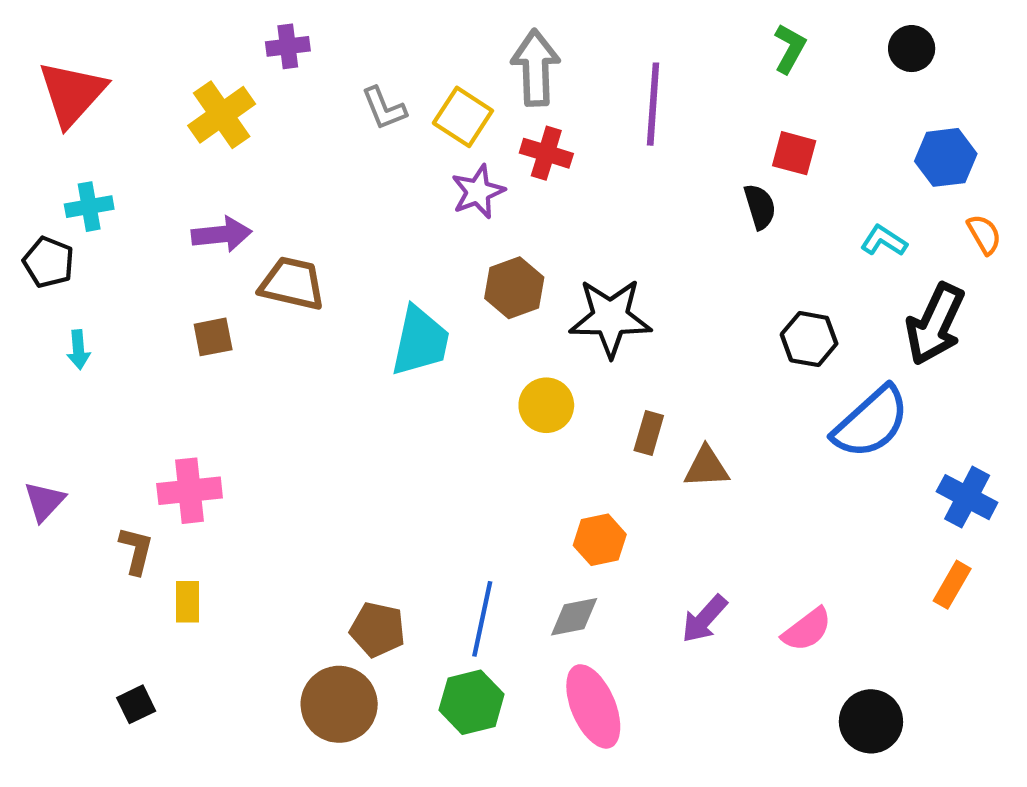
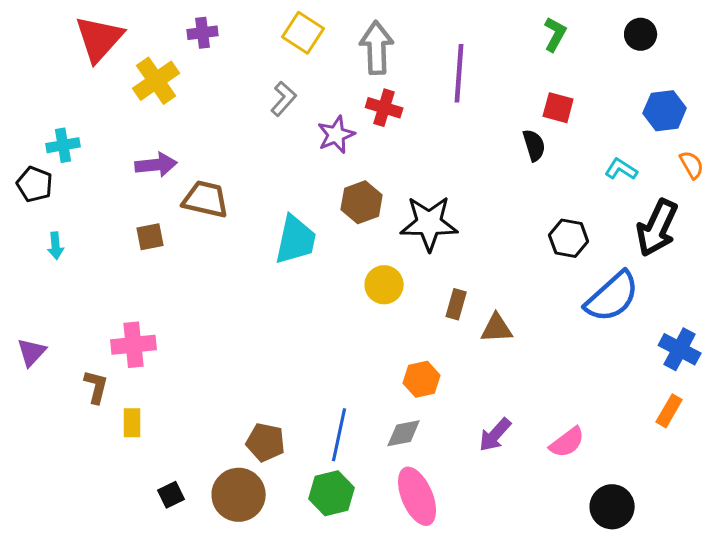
red triangle: (72, 93) -> (99, 39), moved
gray L-shape: (384, 108) -> (284, 99), moved, turned -116
yellow square: (463, 117) -> (303, 33), moved
black square: (136, 704) -> (171, 495), moved

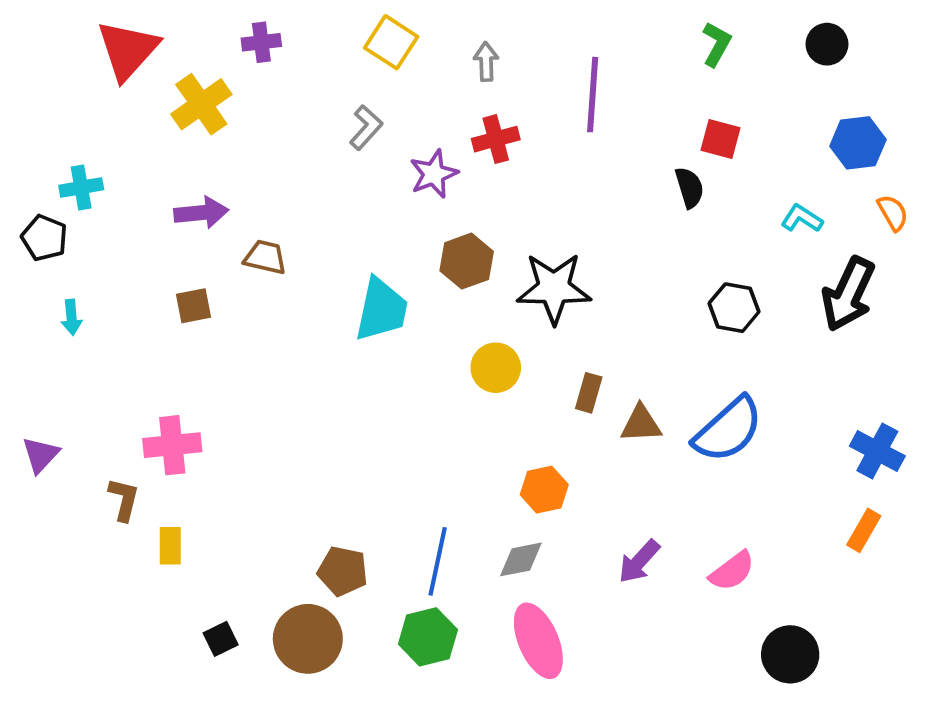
gray arrow: (377, 48) -> (486, 62), size x0.6
red cross: (384, 108) -> (496, 139), turned -32
brown trapezoid: (206, 199) -> (265, 257), size x0.7
blue semicircle: (612, 297) -> (728, 430), moved

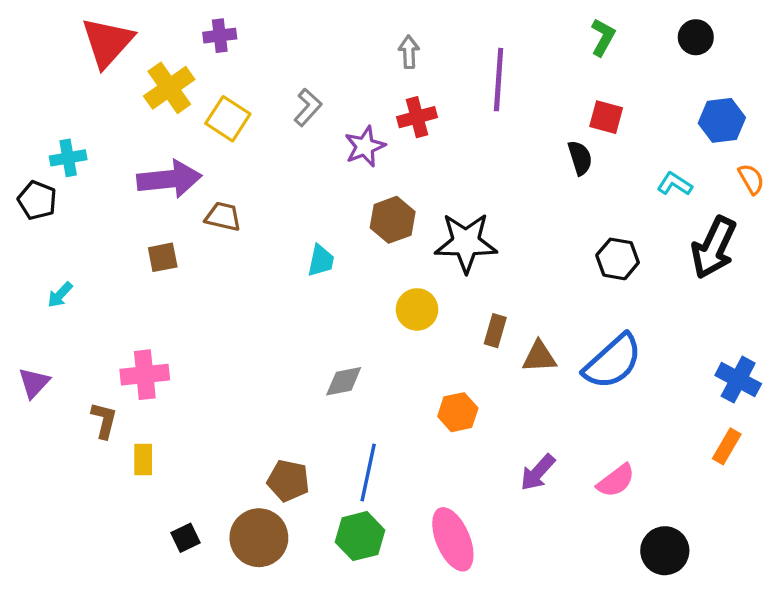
yellow square: (391, 42) -> (228, 119), moved
purple arrow: (201, 213) -> (169, 179), size x1.4
cyan trapezoid: (381, 310) -> (321, 261), size x0.6
cyan arrow: (72, 317) -> (60, 295), moved, turned 48
gray diamond: (521, 559) -> (344, 381), moved

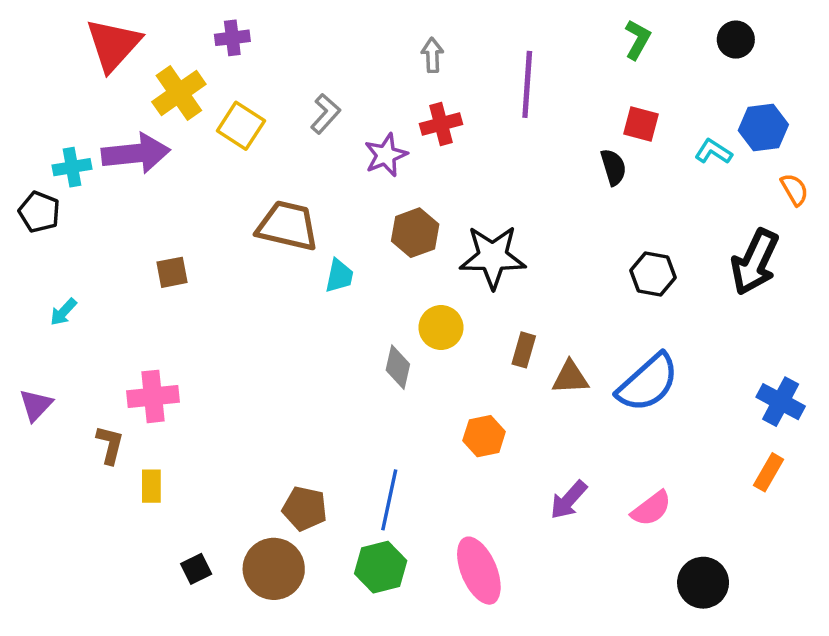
purple arrow: (169, 179) -> (136, 153), moved
cyan L-shape: (675, 184) -> (713, 152), moved
brown trapezoid: (223, 217) -> (288, 226), moved, size x1.6
gray diamond: (344, 381) -> (398, 367), moved, turned -66

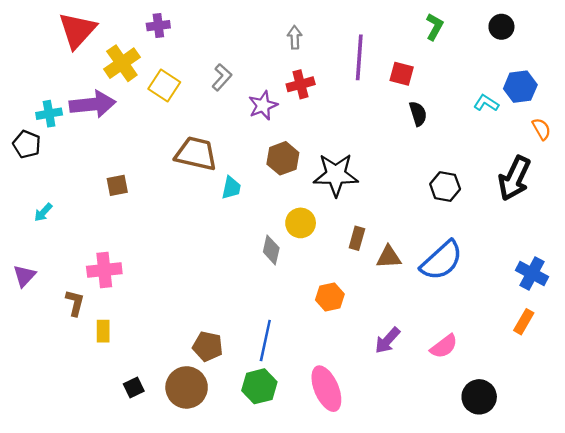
red square: (641, 124) -> (402, 74), moved

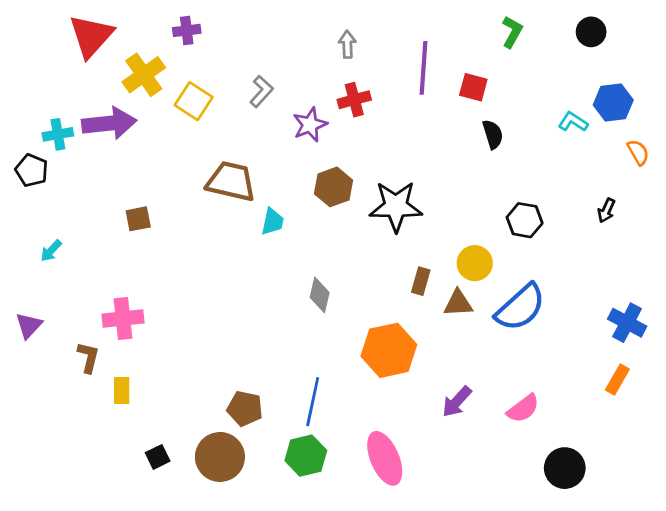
black arrow: (514, 178) -> (606, 210), size x0.5
yellow circle: (301, 223) -> (475, 263), moved
orange hexagon: (330, 297) -> (389, 350), size x1.6

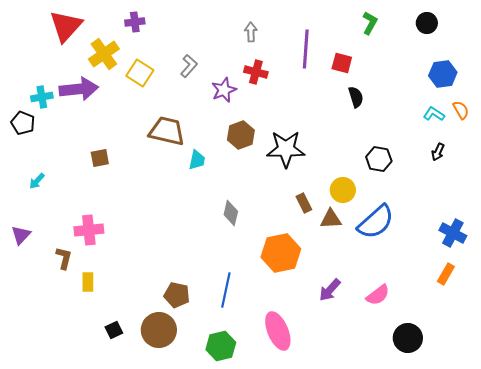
red cross: (354, 100) -> (256, 72), turned 30
cyan L-shape: (573, 122) -> (434, 114), moved
brown rectangle: (421, 281) -> (304, 203), turned -42
green hexagon: (306, 456) -> (221, 346), moved

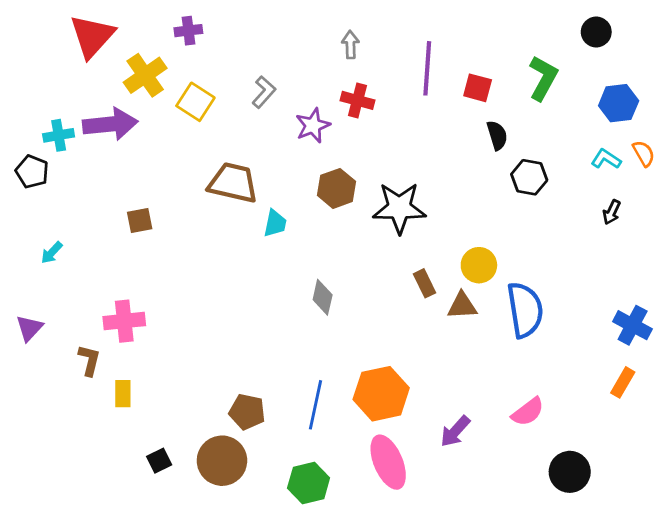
green L-shape: (370, 23) -> (543, 78), moved, size x1.4
black hexagon: (379, 159) -> (529, 177), moved
blue semicircle: (376, 222) -> (525, 310), turned -57
orange hexagon: (281, 253) -> (381, 394), moved
purple arrow: (330, 290) -> (455, 431), moved

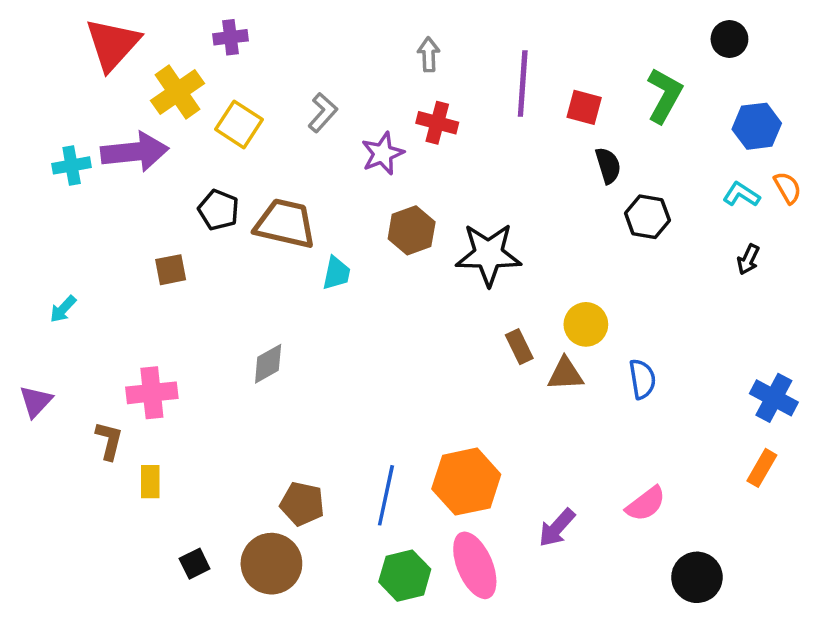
black pentagon: (32, 172) -> (218, 210), moved
gray diamond: (323, 297) -> (268, 364), moved, turned 48
blue semicircle: (525, 310) -> (642, 379), size x0.6
green hexagon: (309, 483) -> (405, 576), moved

